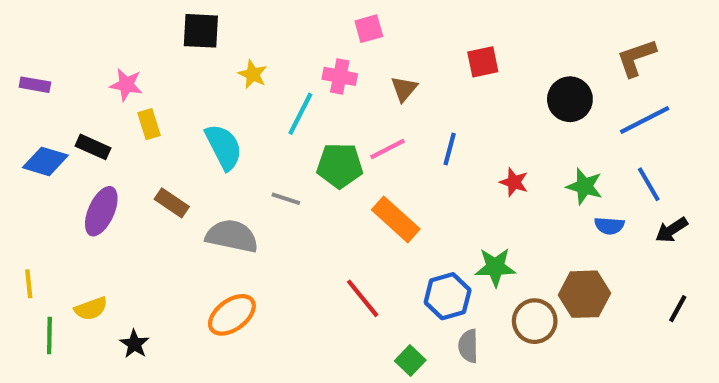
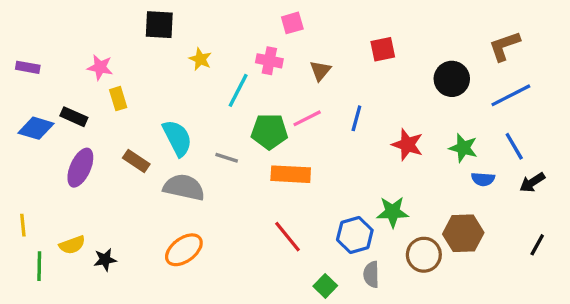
cyan semicircle: (224, 147) -> (177, 138), moved
red star: (514, 182) -> (407, 145), size x1.4
orange rectangle: (396, 219) -> (291, 174), moved, turned -39
black star: (134, 344) -> (105, 260), moved, turned 30

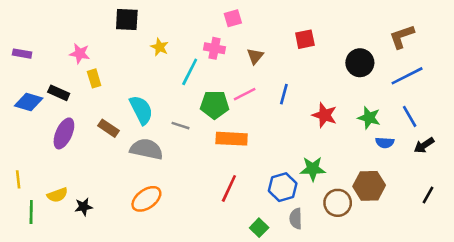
red line: (287, 237) -> (229, 188), turned 64

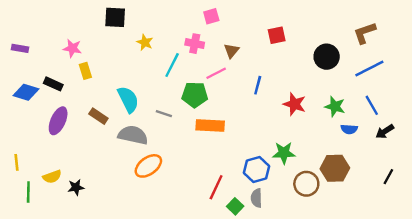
pink line: (245, 94) -> (216, 73), moved
red line: (229, 188) -> (216, 187), moved
orange ellipse: (146, 199) -> (148, 166), moved
gray semicircle: (296, 219) -> (256, 198), moved

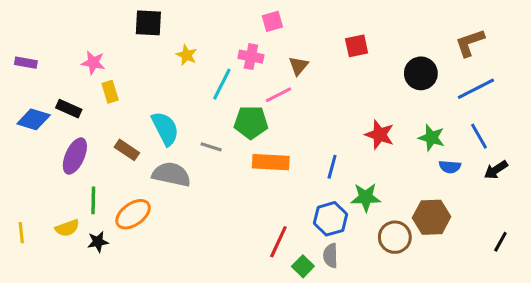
blue line: (258, 85) -> (332, 167), moved
yellow line: (16, 162) -> (21, 233), moved
orange ellipse: (148, 166) -> (133, 214), moved
black line: (388, 177) -> (500, 242), moved
green line: (28, 192) -> (93, 200), moved

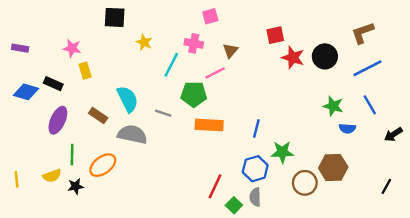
red star: (380, 135) -> (293, 58), moved
black arrow: (496, 170) -> (393, 134), moved

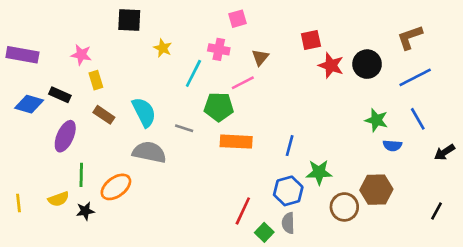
purple rectangle: (20, 48) -> (22, 55), size x1.6
brown rectangle: (98, 115) -> (104, 115), moved

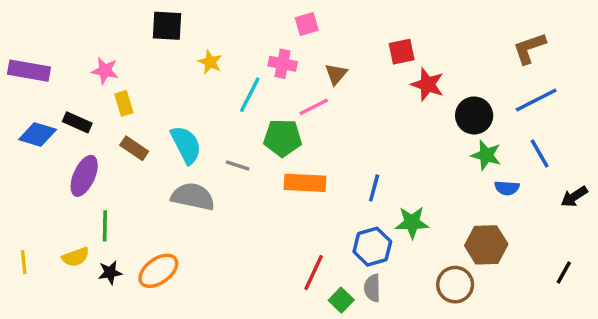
black circle: (367, 64) -> (474, 116), moved
orange ellipse: (116, 187) -> (158, 271), moved
brown circle: (344, 207) -> (455, 285), moved

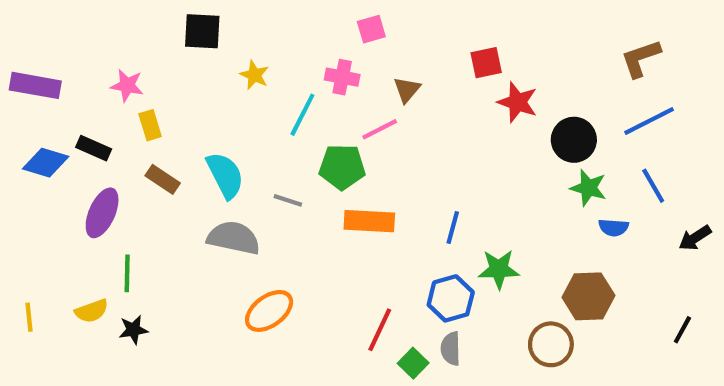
orange ellipse: (158, 271) -> (269, 311), moved

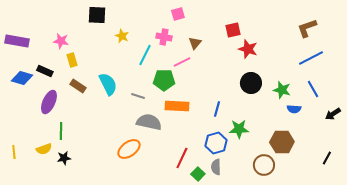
black circle: (574, 140) -> (251, 83), moved
gray semicircle: (234, 238) -> (149, 122), moved

